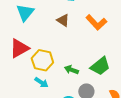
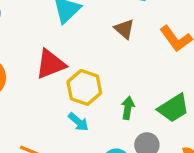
green arrow: (71, 70) -> (128, 108), turned 72

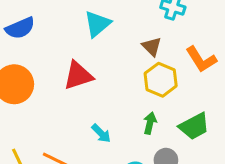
yellow hexagon: (84, 87) -> (161, 80), moved

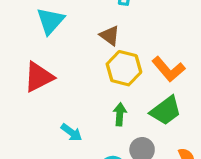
orange L-shape: (201, 59) -> (168, 69), moved

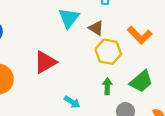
cyan triangle: (50, 21) -> (69, 18), moved
orange L-shape: (168, 69) -> (140, 35), moved

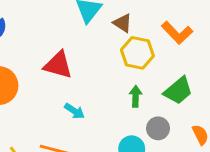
red triangle: (45, 62) -> (58, 65), turned 45
cyan arrow: (72, 102) -> (74, 111), moved

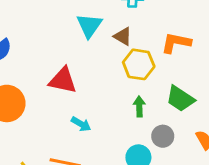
orange L-shape: (177, 33) -> (176, 43), turned 148
green trapezoid: (178, 91) -> (180, 99), turned 76

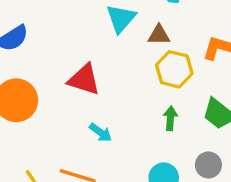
brown triangle: (123, 36) -> (159, 35), turned -36
gray circle: (163, 136) -> (208, 165), moved

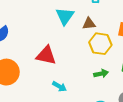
green arrow: (170, 118) -> (101, 74), turned 80

